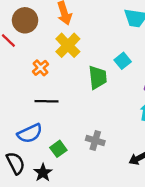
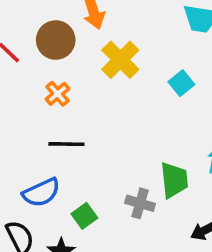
brown circle: (25, 20) -> (56, 40), moved
yellow cross: (68, 45) -> (120, 60), moved
green trapezoid: (98, 77) -> (174, 180), moved

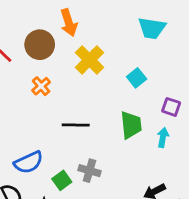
black line: (66, 144) -> (76, 125), moved
green trapezoid: (174, 180) -> (131, 125), moved
gray cross: (140, 203) -> (89, 171), moved

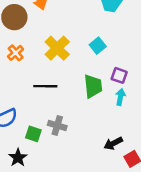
yellow cross: (89, 60) -> (57, 48), moved
purple square: (171, 107) -> (119, 75), moved
green square: (62, 180) -> (33, 134), turned -35

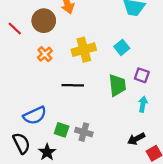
yellow cross: (57, 48) -> (84, 50), turned 30
cyan arrow: (120, 97) -> (143, 104), moved
gray cross: (57, 126) -> (84, 132), moved

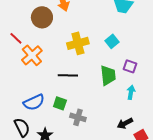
red line: (15, 28) -> (16, 38), moved
orange cross: (45, 54) -> (32, 55), moved, size x1.5
green square: (62, 130) -> (60, 103), moved

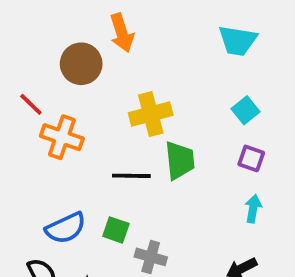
cyan square: (112, 41) -> (245, 110), moved
orange cross: (32, 55) -> (62, 137), turned -30
green trapezoid: (108, 75) -> (180, 160), moved

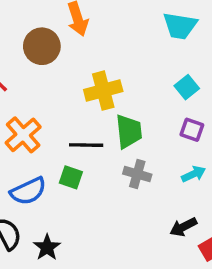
orange cross: (62, 137) -> (23, 135), moved, turned 30
cyan arrow: (253, 209) -> (194, 174), turned 55
green square: (116, 230) -> (71, 177), moved
gray cross: (151, 257) -> (137, 174), moved

